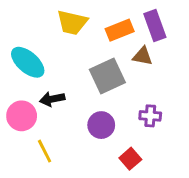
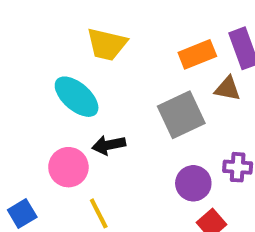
yellow trapezoid: (72, 22) -> (107, 44), moved
purple circle: (101, 125) -> (193, 183), moved

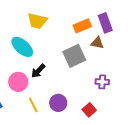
black arrow: (109, 145) -> (38, 71), turned -35
purple circle: (193, 183) -> (58, 103), moved

